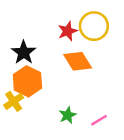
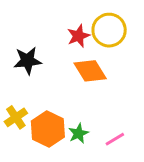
black star: (24, 52) -> (28, 61), turned 30
orange hexagon: (27, 81) -> (48, 129), moved

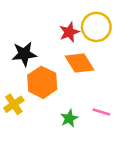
orange hexagon: (48, 129) -> (42, 82), moved
pink line: (115, 139) -> (101, 112), moved, turned 48

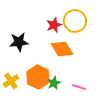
orange hexagon: (42, 82) -> (38, 77), moved
green star: (69, 118) -> (54, 83), moved

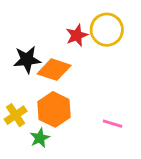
orange diamond: (62, 49) -> (54, 70), moved, turned -40
green star: (54, 83) -> (40, 138), moved

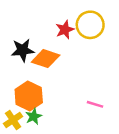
orange hexagon: (54, 109) -> (29, 96), moved
yellow cross: (16, 115) -> (13, 120), moved

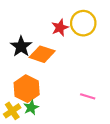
black star: (23, 50) -> (21, 46), turned -30

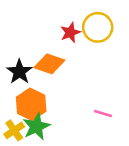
black star: (21, 46) -> (19, 72), moved
green star: (31, 108) -> (36, 126), size x1.5

